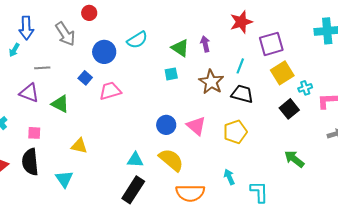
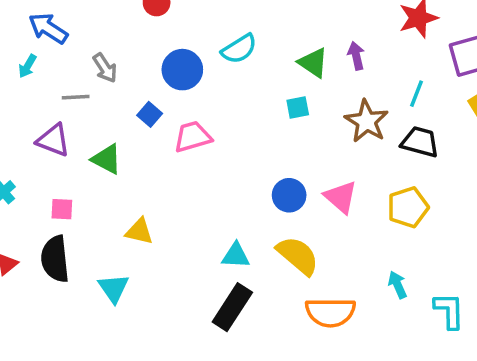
blue arrow: (26, 28) -> (48, 28), turned 125
gray arrow: (65, 34) -> (105, 68), moved, size x0.7

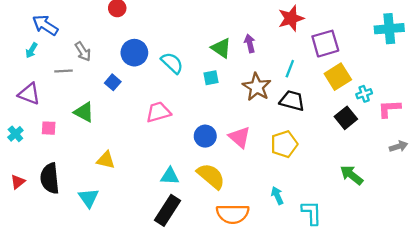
cyan semicircle: (239, 49) -> (172, 63), moved, turned -105
pink trapezoid: (193, 137) -> (158, 112), moved
purple triangle: (53, 140) -> (29, 94), moved
pink square: (62, 209) -> (49, 128), moved

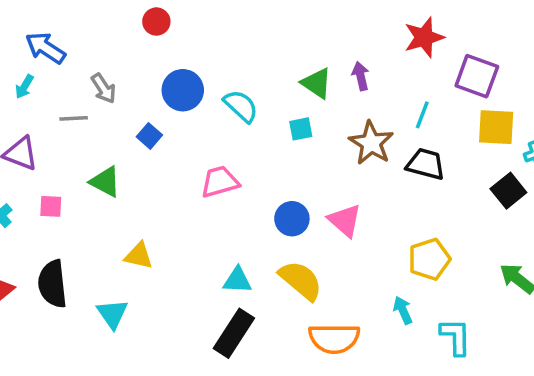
purple square: (325, 44) -> (477, 76), turned 36
yellow square: (338, 77) -> (496, 127), turned 35
yellow pentagon: (284, 144) -> (429, 259), moved

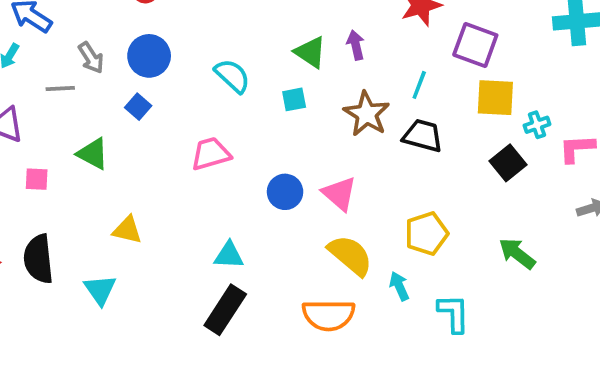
blue circle: (183, 90) -> (149, 56), moved
yellow semicircle: (301, 280) -> (350, 255), moved

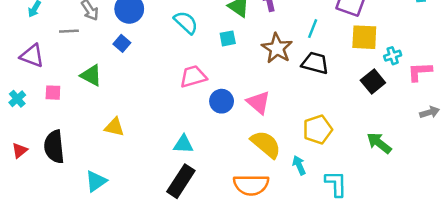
pink trapezoid: (211, 154) -> (193, 77), moved
cyan triangle: (100, 290) -> (96, 181), moved, turned 30

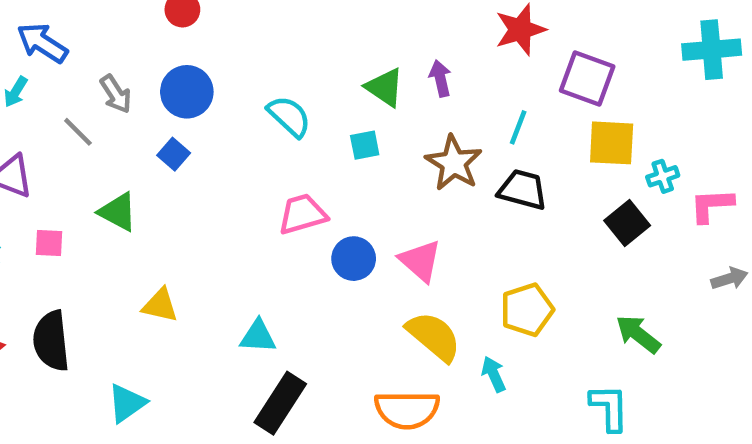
gray line: (69, 31) -> (78, 132), turned 48
cyan triangle: (183, 144) -> (258, 336), moved
cyan L-shape: (336, 184) -> (609, 408), moved

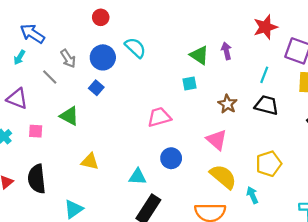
cyan semicircle: (289, 116) -> (135, 48), moved
brown star: (454, 163) -> (227, 104), moved, size x0.7
blue circle: (354, 259) -> (171, 158), moved

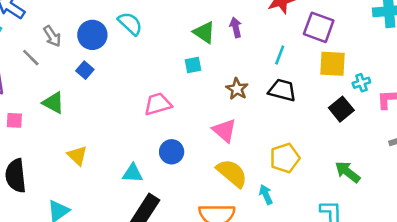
yellow triangle: (90, 161) -> (77, 156), turned 30

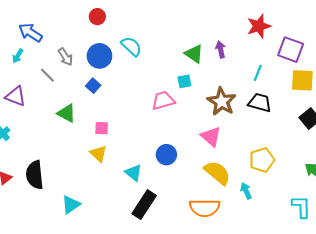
brown star: (237, 89) -> (222, 102), size x1.5
pink trapezoid: (158, 104) -> (163, 101), moved
pink square: (14, 120) -> (102, 128), moved
yellow triangle: (77, 156) -> (98, 154), moved
cyan triangle: (133, 173) -> (133, 173), turned 36

